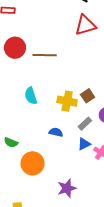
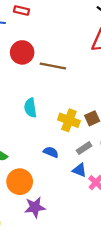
blue triangle: (84, 144) -> (79, 170), turned 40
purple star: (67, 188) -> (35, 207), moved

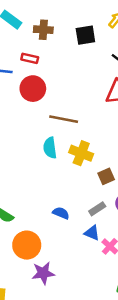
red circle: (22, 52) -> (33, 89), moved
cyan semicircle: (30, 108) -> (50, 148), moved
yellow cross: (69, 120) -> (81, 153), moved

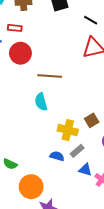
yellow cross: (81, 153) -> (68, 130), moved
gray rectangle: (97, 209) -> (77, 151), moved

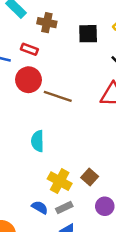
brown line: (50, 76) -> (58, 96), moved
brown square: (92, 120) -> (90, 177), turned -32

